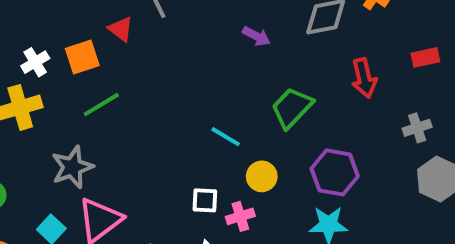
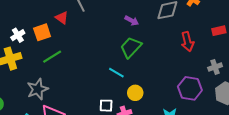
green trapezoid: (292, 108) -> (131, 47), moved
purple hexagon: (335, 172) -> (190, 88), moved

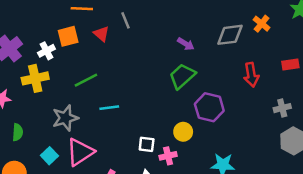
orange square: (42, 32) -> (68, 36), moved
cyan line: (116, 73) -> (109, 108), moved, turned -42
purple hexagon: (190, 88) -> (209, 107), moved

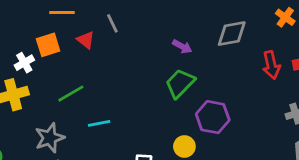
orange cross: (262, 24) -> (285, 17), moved
red arrow: (251, 75) -> (271, 65), moved

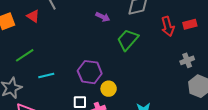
green trapezoid: (180, 83) -> (128, 40), moved
purple hexagon: (213, 117) -> (90, 72), moved

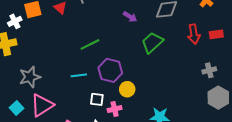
green line: (25, 55) -> (90, 44), moved
cyan line: (46, 76) -> (79, 75), moved

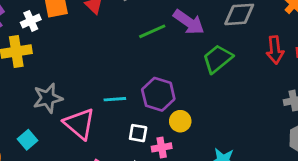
purple arrow: (130, 17) -> (189, 22), size x1.6
green line: (90, 44) -> (152, 31), moved
pink triangle: (42, 105) -> (80, 124), moved, turned -50

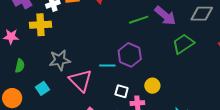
purple hexagon: (158, 94) -> (130, 55), moved

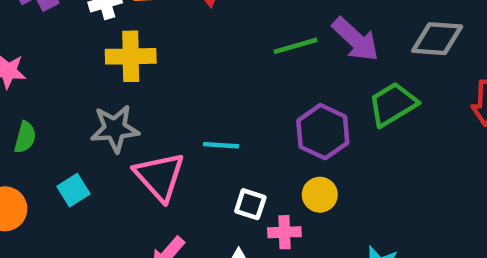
yellow cross: (40, 25) -> (131, 56), moved
purple hexagon: (130, 55) -> (323, 132), moved

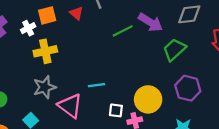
purple hexagon: (323, 132) -> (188, 88), moved
yellow circle: (320, 195) -> (148, 99), size x1.6

